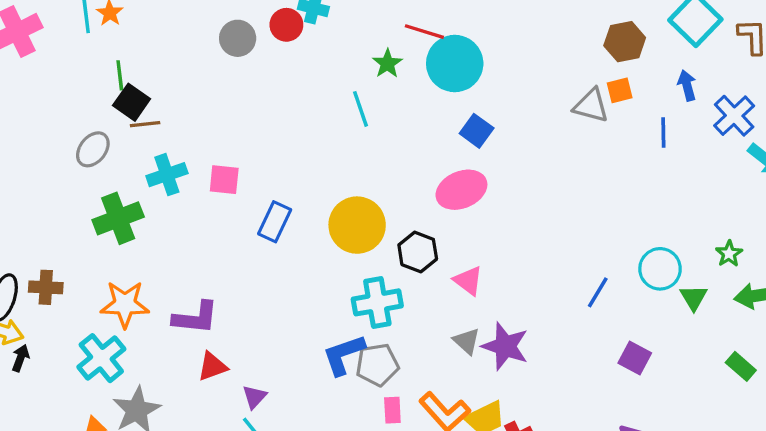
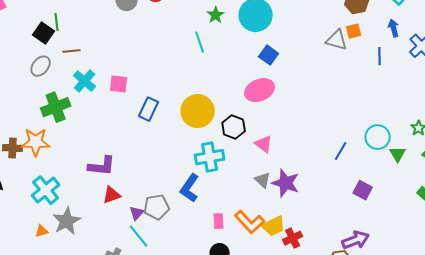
black square: (132, 102) -> (44, 33), moved
cyan cross: (167, 175) -> (85, 81), turned -30
orange star: (125, 304) -> (36, 142), moved
blue L-shape: (344, 355) -> (190, 188), turned -36
gray pentagon: (377, 365) -> (157, 207), moved

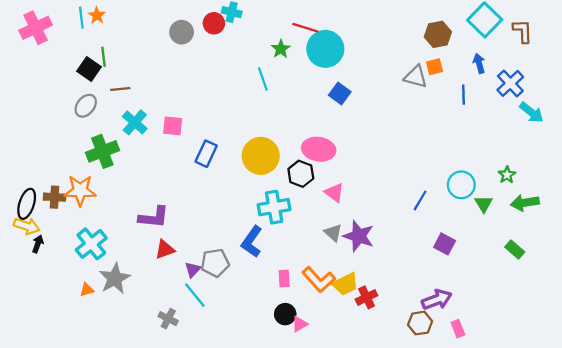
pink ellipse: (260, 90) -> (319, 149), moved, turned 32

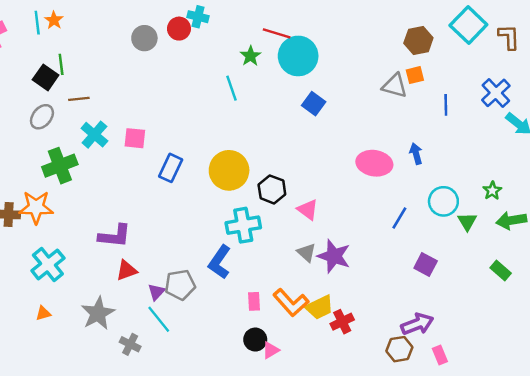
blue arrow: (479, 63) -> (416, 154), moved
pink ellipse: (319, 149) -> (374, 163), moved
gray star: (115, 278) -> (98, 313), moved

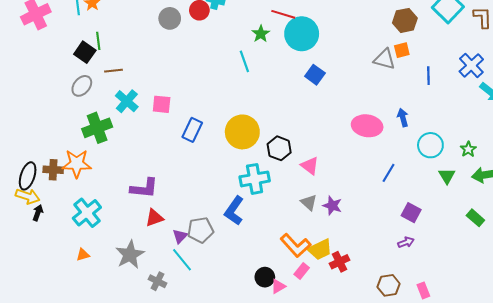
cyan circle: (443, 201) -> (430, 145), moved
purple star: (334, 256) -> (332, 206), size x0.7
pink rectangle: (254, 301) -> (302, 271), moved, turned 42
purple arrow: (417, 324) -> (406, 242), moved, size x0.6

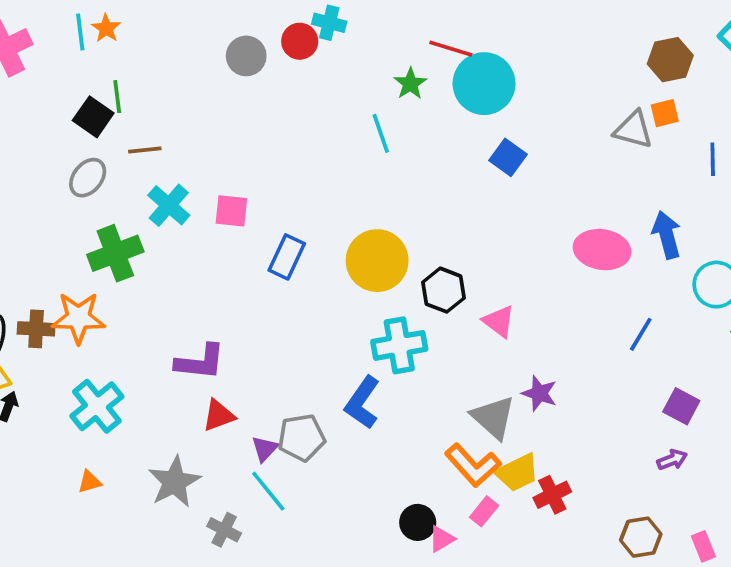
blue arrow: (403, 118) -> (667, 235), size x1.4
gray triangle: (309, 202) -> (493, 417), moved, size x1.5

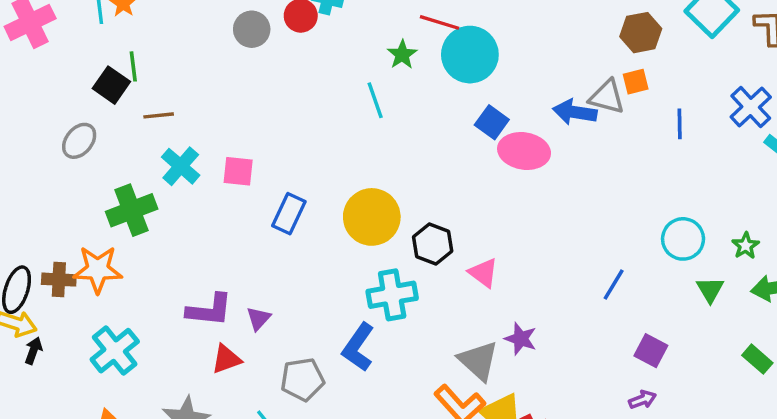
gray ellipse: (88, 178) -> (79, 141), moved
blue arrow: (667, 235) -> (575, 112), moved, turned -66
pink ellipse: (602, 250) -> (524, 151), moved
purple triangle: (265, 449) -> (258, 318), moved

